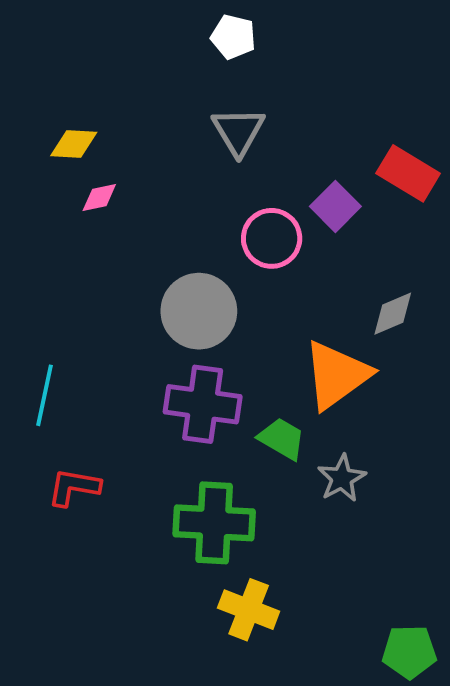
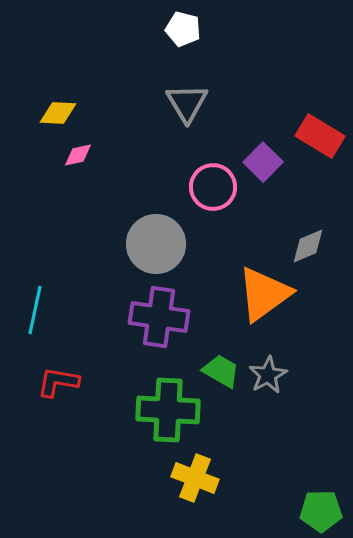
green trapezoid: (282, 439) -> (221, 371), moved

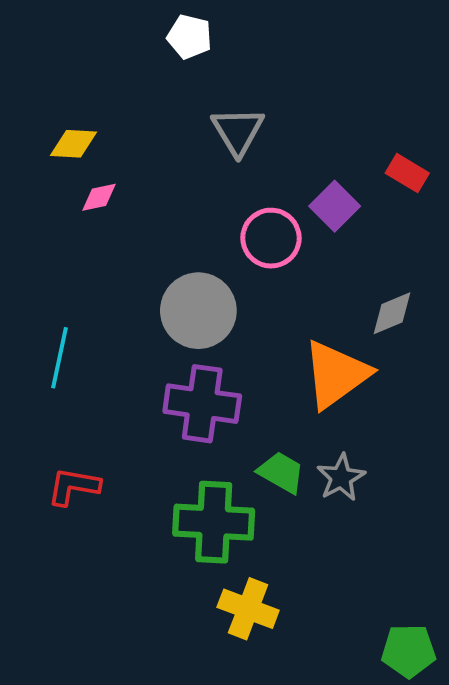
white pentagon: (183, 29) -> (189, 37), moved
red rectangle: (320, 136) -> (407, 173), size x0.7
cyan line: (35, 310) -> (60, 358), moved

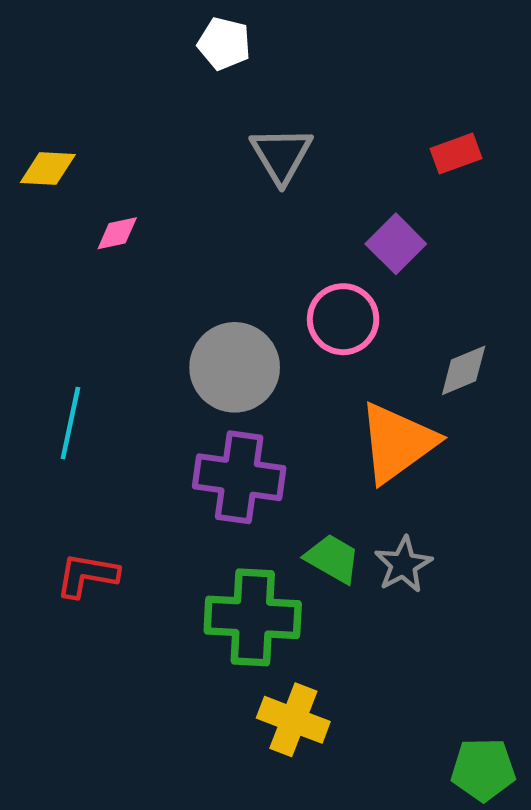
yellow diamond: (74, 144) -> (48, 169), moved
red rectangle: (407, 173) -> (456, 153), moved, turned -51
pink circle: (271, 238) -> (343, 319), moved

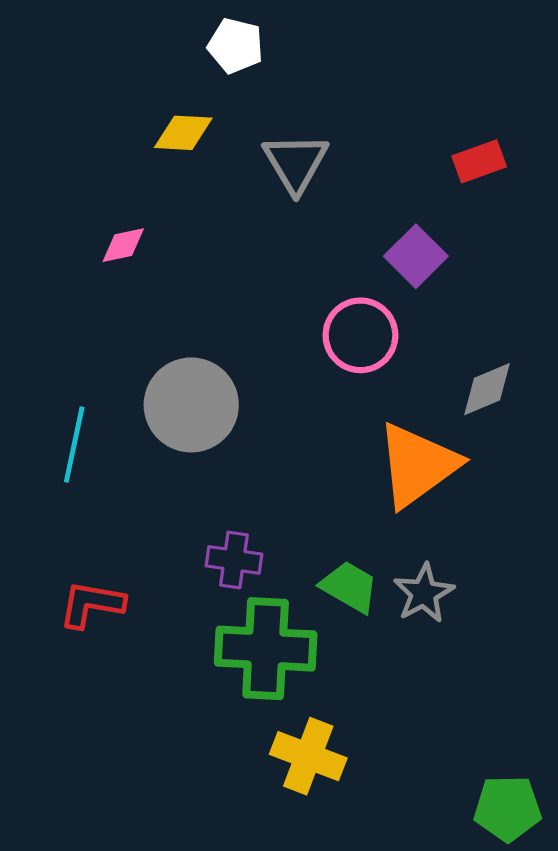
yellow diamond: (48, 169) -> (183, 133), moved
gray circle: (235, 367) -> (191, 405), moved
purple cross: (239, 477) -> (234, 560), moved, size x0.6

